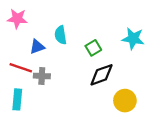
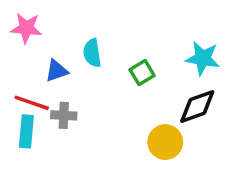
black diamond: (102, 75) -> (197, 106), moved
cyan rectangle: (17, 99) -> (26, 131), moved
yellow circle: (125, 101) -> (165, 142), moved

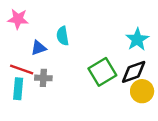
cyan star: (203, 58) -> (137, 39), turned 30
green square: (142, 73) -> (102, 72), moved, size x1.6
yellow circle: (165, 142) -> (142, 91), moved

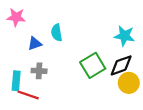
cyan star: (137, 39) -> (124, 36), turned -30
red line: (22, 70) -> (28, 95), moved

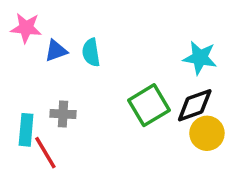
blue triangle: (35, 44) -> (56, 51), moved
red line: (28, 95) -> (45, 153), turned 40

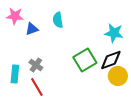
cyan semicircle: (91, 52) -> (58, 20), moved
gray cross: (63, 114) -> (36, 65), turned 32
red line: (45, 153) -> (37, 87), moved

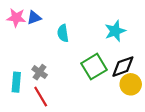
cyan semicircle: (58, 20) -> (63, 33), moved
blue triangle: (32, 29) -> (34, 18), moved
cyan star: (114, 33) -> (115, 31), moved, turned -30

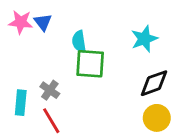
blue triangle: (34, 18) -> (43, 22), turned -48
green square: (94, 67) -> (90, 64), moved, turned 35
yellow circle: (131, 84) -> (157, 118), moved

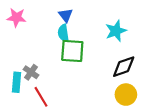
blue triangle: (43, 22) -> (66, 15), moved
gray cross: (50, 90) -> (31, 72), moved

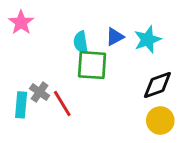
blue triangle: (66, 15) -> (115, 37), moved, turned 40
pink star: (16, 17) -> (21, 22), turned 30
red line: (41, 97) -> (62, 103), moved

